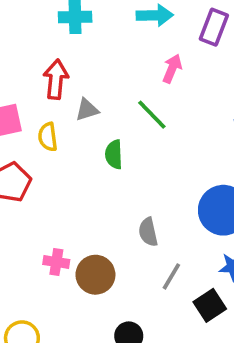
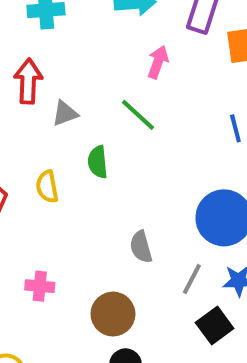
yellow semicircle: (48, 137) -> (47, 187), moved
brown circle: (95, 275) -> (113, 314), moved
gray line: (171, 276) -> (192, 279), moved

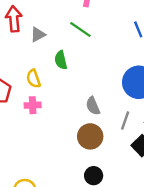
pink cross: (40, 286) -> (33, 105), moved
brown circle: (113, 314) -> (90, 136), moved

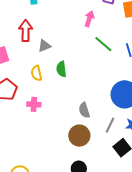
green line: (80, 30) -> (103, 44), moved
yellow semicircle: (33, 79) -> (37, 73), moved

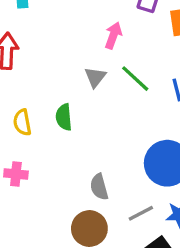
gray triangle: (44, 46) -> (95, 77), moved, turned -32
gray line: (110, 125) -> (141, 213), turned 35

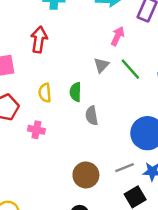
gray semicircle: (99, 187) -> (92, 116), moved

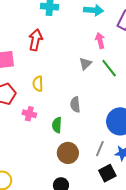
pink arrow: (118, 36) -> (100, 41), turned -42
green semicircle: (76, 92) -> (57, 125), moved
gray line: (125, 168) -> (100, 149), turned -49

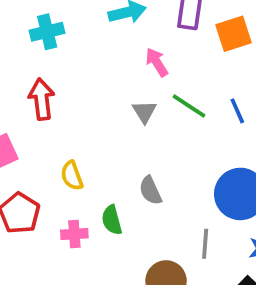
green semicircle: (57, 125) -> (112, 220), moved
gray line: (100, 149) -> (205, 244), moved

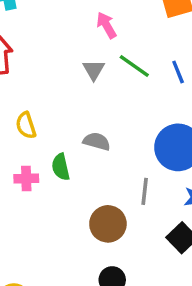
gray semicircle: (150, 191) -> (97, 141), turned 128

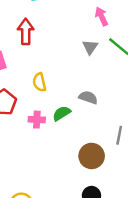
green semicircle: (61, 167) -> (62, 113), turned 66

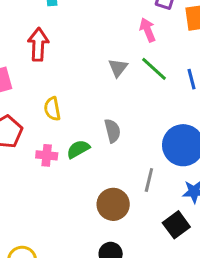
pink arrow: (102, 16) -> (148, 30), moved
gray semicircle: (88, 97) -> (112, 131), turned 54

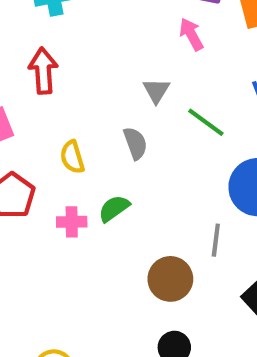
green line: (154, 69) -> (206, 122), moved
gray semicircle: (112, 131) -> (135, 143), moved

